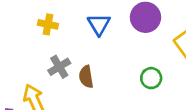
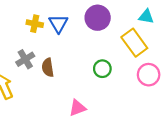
yellow cross: (48, 24) -> (35, 24), moved

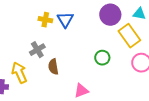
purple circle: (98, 18) -> (110, 15), moved
brown semicircle: (48, 68) -> (53, 67), moved

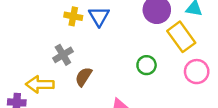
brown semicircle: (53, 67) -> (84, 77), turned 42
yellow arrow: (19, 73) -> (40, 84), turned -65

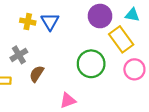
green circle: (147, 65) -> (91, 64), size x1.6

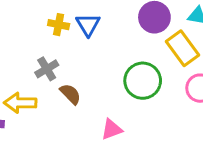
brown semicircle: (37, 74) -> (70, 94), turned 102

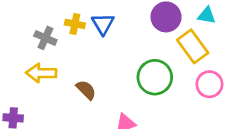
gray cross: (47, 69) -> (45, 38), moved, turned -35
yellow arrow: (20, 103) -> (41, 73), moved

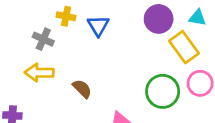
yellow cross: (75, 24) -> (66, 16), moved
green circle: (155, 77) -> (163, 91), moved

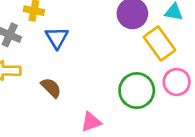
blue triangle: (98, 26) -> (57, 38), moved

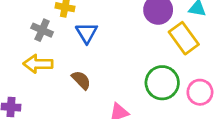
pink circle: (177, 82) -> (200, 92), moved

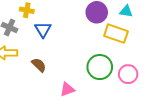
yellow rectangle: (184, 38) -> (116, 34), turned -35

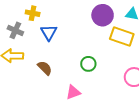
green circle: (100, 67) -> (88, 64), moved, size x0.6

